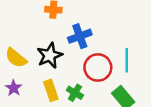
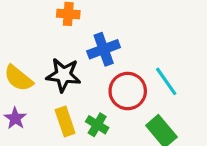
black star: (50, 55) -> (63, 75), turned 30
cyan line: (127, 60) -> (166, 81), turned -35

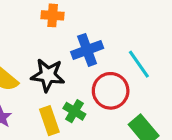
cyan line: (166, 81) -> (139, 64), moved
green cross: (97, 125) -> (74, 111), moved

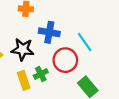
blue cross: (87, 50) -> (49, 32), turned 30
green cross: (74, 111) -> (41, 74), turned 32

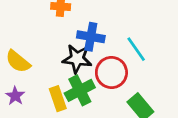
black star: (23, 49) -> (77, 59), moved
green cross: (41, 74) -> (80, 90), size x1.5

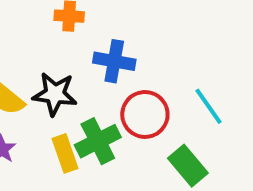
cyan line: (136, 49) -> (208, 106), moved
black star: (77, 59) -> (55, 94), moved

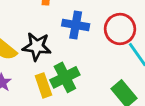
red circle: (145, 114) -> (120, 29), moved

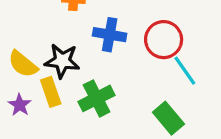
yellow rectangle: (43, 85) -> (51, 92), moved

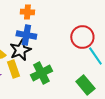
blue cross: (110, 35) -> (26, 35), moved
black star: (62, 61) -> (20, 50), turned -30

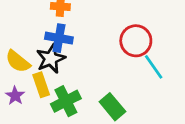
green cross: (41, 73) -> (66, 101), moved
green rectangle: (85, 85) -> (112, 107), moved

